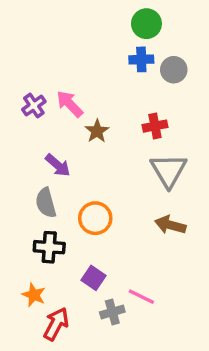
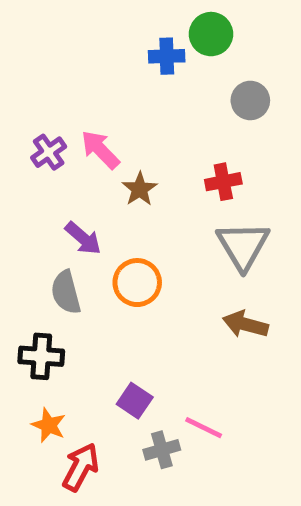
blue cross: (141, 59) -> (167, 56), moved
orange circle: (95, 218) -> (137, 283), moved
black cross: (49, 247) -> (41, 356), moved

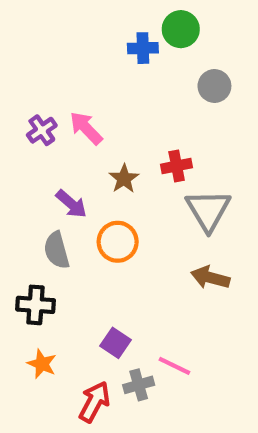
red cross: (223, 182) -> (177, 166), moved
brown star: (140, 189) -> (124, 179), moved
red arrow: (81, 467) -> (94, 402), moved

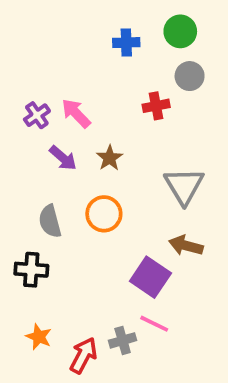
green circle: (181, 29) -> (180, 31), moved
red cross: (177, 166) -> (156, 106), moved
purple arrow: (71, 204) -> (63, 158), moved
purple square: (116, 343) -> (150, 277), moved, size x1.5
orange star: (42, 364) -> (39, 337), moved

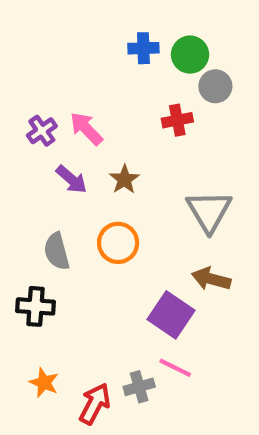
green circle: (180, 31) -> (190, 55), moved

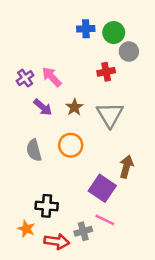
gray triangle: (209, 211) -> (110, 115), moved
brown arrow: (211, 279) -> (126, 167), turned 90
black cross: (36, 306) -> (47, 206), moved
red arrow: (95, 404) -> (57, 241), turned 70

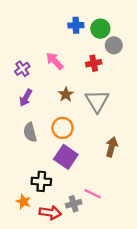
pink arrow: (52, 77) -> (55, 61), moved
purple arrow: (43, 107) -> (26, 98), moved, turned 78
purple square: (102, 188) -> (66, 157), moved

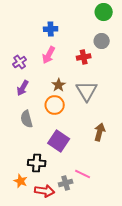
blue cross: (76, 25) -> (51, 29), moved
green circle: (100, 29) -> (104, 12), moved
pink arrow: (55, 61) -> (49, 55), turned -108
orange circle: (62, 128) -> (55, 105), moved

